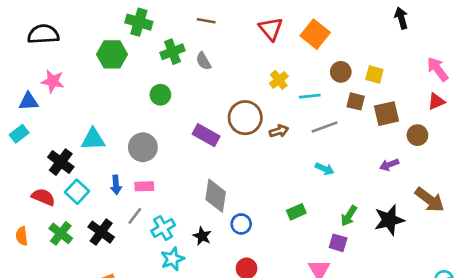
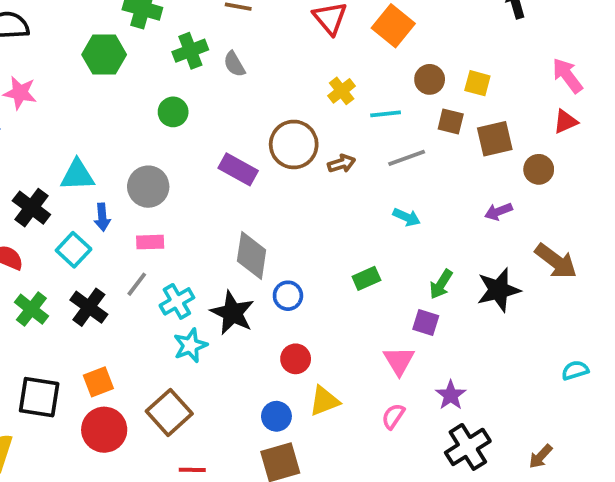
blue arrow: (116, 185) -> (102, 217), moved
cyan square: (77, 192) -> (74, 250), moved
black star: (202, 236) -> (232, 313), size x1.6

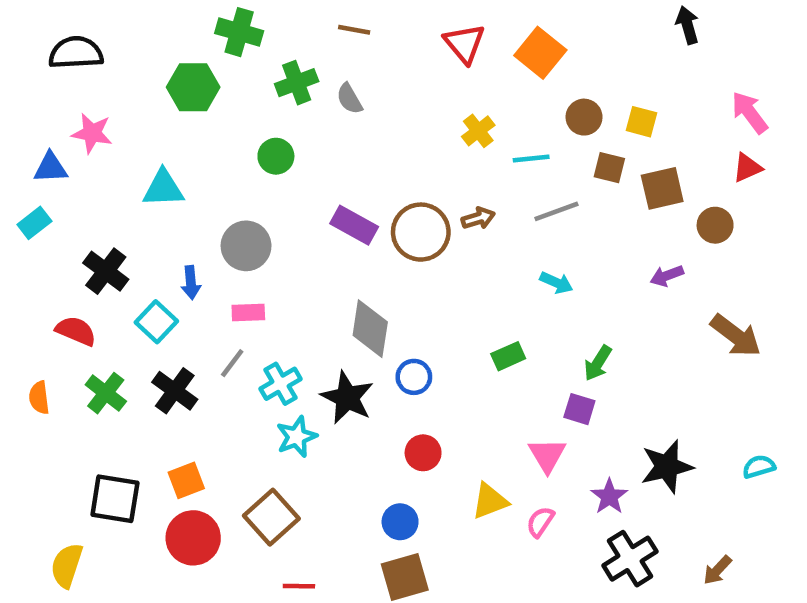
brown circle: (294, 144) -> (421, 232), moved
cyan triangle: (77, 175) -> (163, 188), moved
black star: (498, 290) -> (667, 467), moved
yellow triangle: (324, 401) -> (490, 501), moved

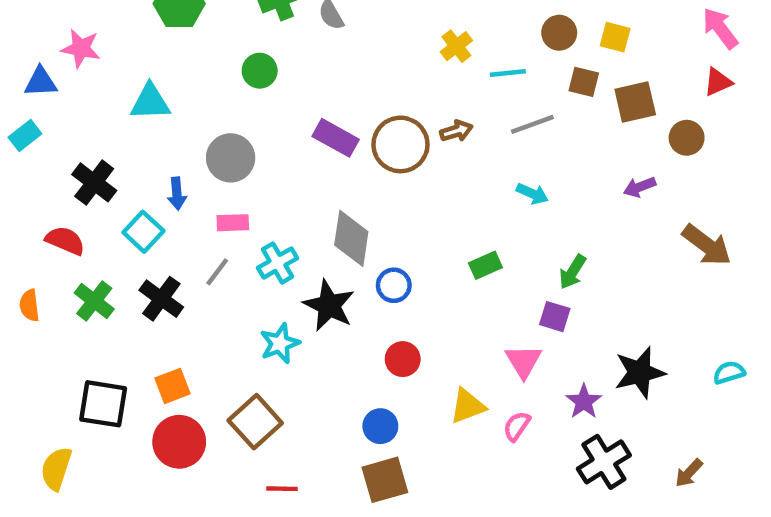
cyan cross: (281, 384) -> (278, 263), moved

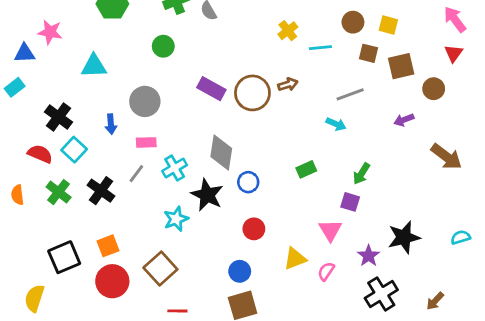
red triangle: (718, 82) -> (453, 53), turned -30
gray line: (532, 124) -> (350, 94), moved
cyan square: (143, 232) -> (74, 150), moved
black square: (103, 404) -> (64, 257), turned -32

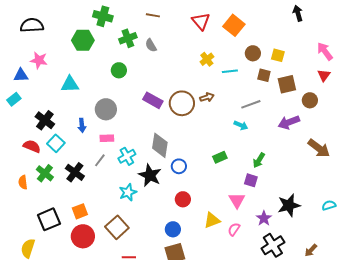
purple arrow: (404, 120) -> (289, 122), size x1.5
orange semicircle: (17, 195) -> (23, 182), moved

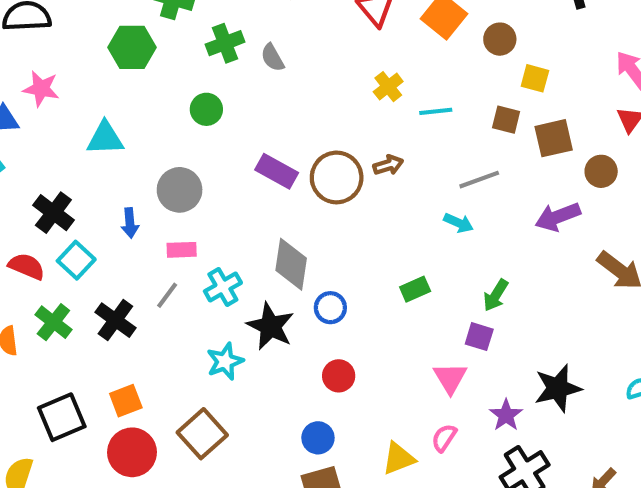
brown circle: (253, 53) -> (500, 39), moved
yellow triangle: (212, 220) -> (399, 459), moved

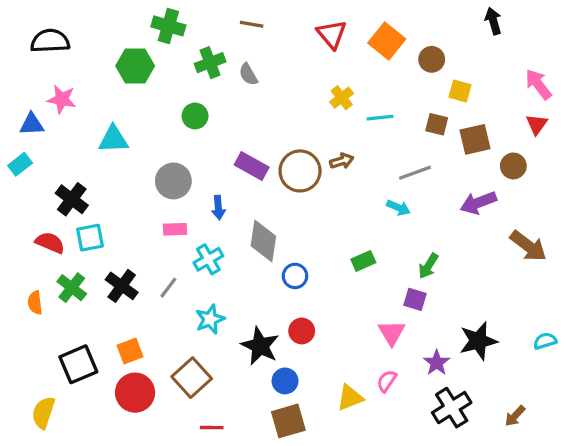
blue arrow: (130, 223) -> (218, 208), moved
cyan square: (76, 260) -> (90, 238), turned 36
gray line: (167, 295) -> (168, 288), moved
black star: (270, 326) -> (260, 346), moved

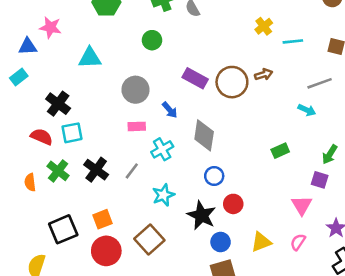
blue arrow: (218, 208) -> (170, 110), turned -36
blue circle: (295, 276) -> (214, 176), moved
yellow triangle: (350, 398) -> (261, 242), moved

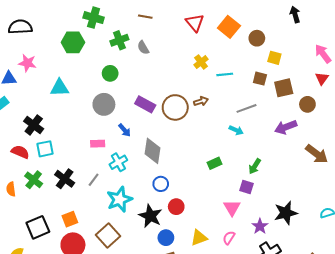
gray circle: (135, 90) -> (104, 104), moved
cyan star: (163, 195) -> (119, 199), size x1.4

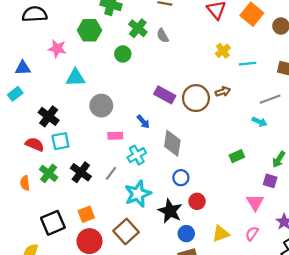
green cross: (119, 40) -> (138, 28), turned -30
pink star: (27, 63) -> (57, 49), moved
green circle: (110, 73) -> (123, 54), moved
gray circle: (104, 104) -> (101, 106), moved

